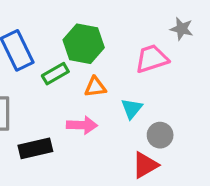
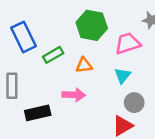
green hexagon: (84, 44) -> (92, 25), moved
cyan triangle: (132, 109) -> (123, 76), moved

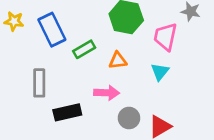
pink trapezoid: (128, 43) -> (165, 37), turned -60
gray circle: (134, 103) -> (129, 118), moved

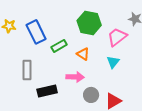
pink trapezoid: (165, 37) -> (117, 37), turned 40
orange triangle: (118, 61) -> (83, 54), turned 40

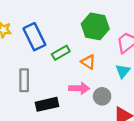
gray circle: (91, 95) -> (102, 96), moved

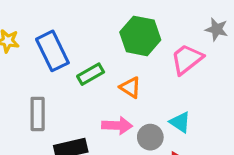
cyan triangle: (123, 71) -> (180, 122), moved, turned -35

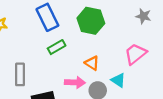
blue rectangle: (52, 51) -> (47, 17), moved
pink trapezoid: (187, 59) -> (135, 54), moved
orange triangle: (130, 87) -> (92, 63), moved

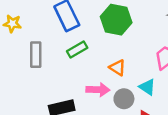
gray rectangle: (20, 74) -> (36, 55), moved

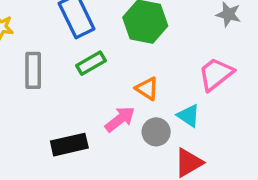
pink arrow: (98, 90) -> (120, 119), turned -40

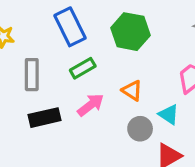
pink arrow: (120, 119) -> (91, 105), moved
black rectangle: (69, 145) -> (45, 118), moved

